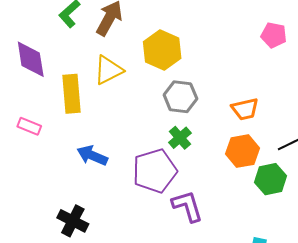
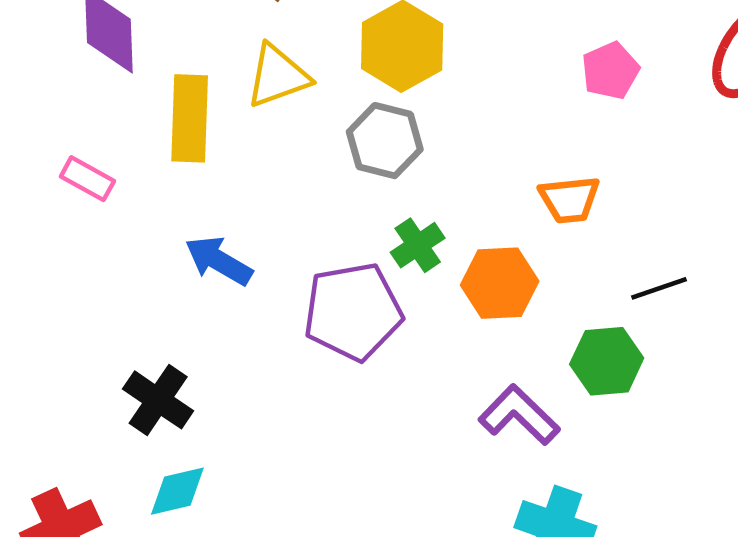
pink pentagon: (274, 35) -> (610, 71), moved, turned 30
gray hexagon: (180, 97) -> (385, 141), moved
orange hexagon: (242, 151) -> (500, 283), moved
purple L-shape: (187, 206) -> (519, 415), moved, turned -36

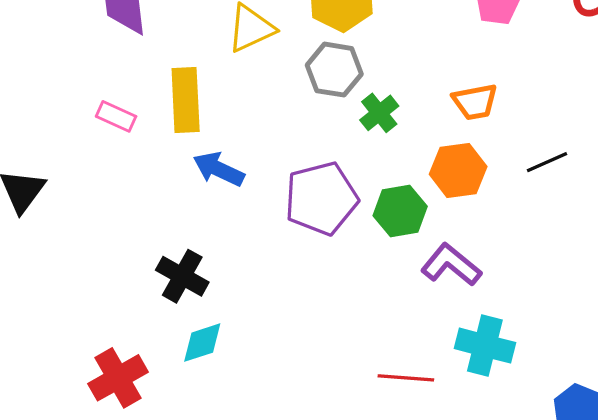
yellow rectangle: (190, 118) -> (186, 100), moved
green cross: (418, 245) -> (379, 113), moved
orange hexagon: (500, 283) -> (458, 170), moved
green hexagon: (607, 361) -> (400, 211), moved

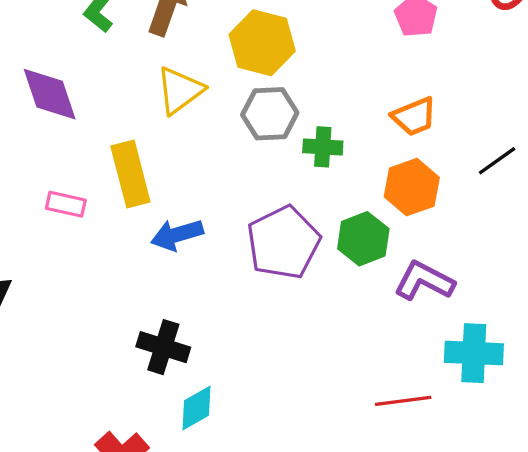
green cross: (379, 113) -> (323, 147), turned -36
blue arrow: (219, 169) -> (177, 235), turned -30

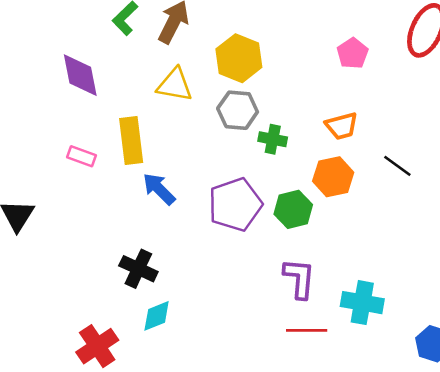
yellow triangle: (180, 90) -> (175, 85), turned 39
black line: (497, 161) -> (397, 166), turned 64
blue arrow: (177, 235) -> (159, 189), turned 54
purple L-shape: (424, 281) -> (299, 278), moved, turned 60

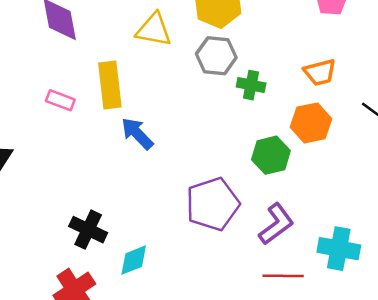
purple pentagon: (235, 205) -> (213, 204), moved
black cross: (138, 269) -> (88, 230), moved
purple L-shape: (299, 278) -> (276, 224), turned 48

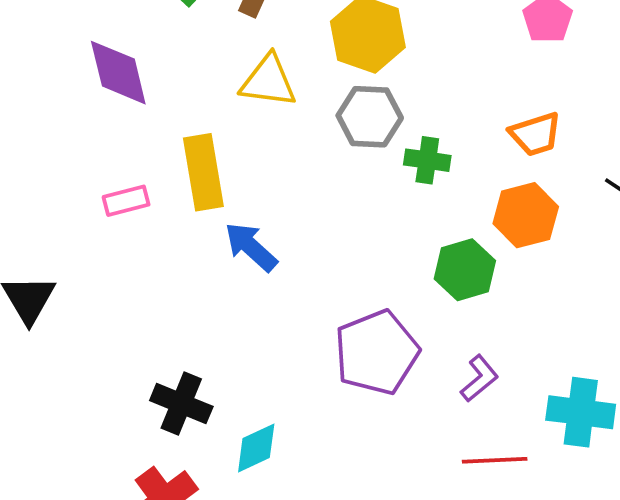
pink rectangle: (60, 100) -> (126, 201), turned -32
purple L-shape: (276, 224) -> (479, 378), size x0.7

